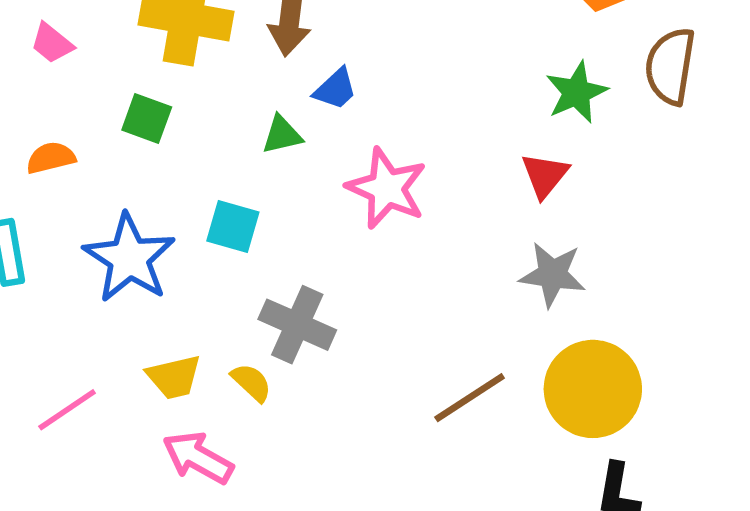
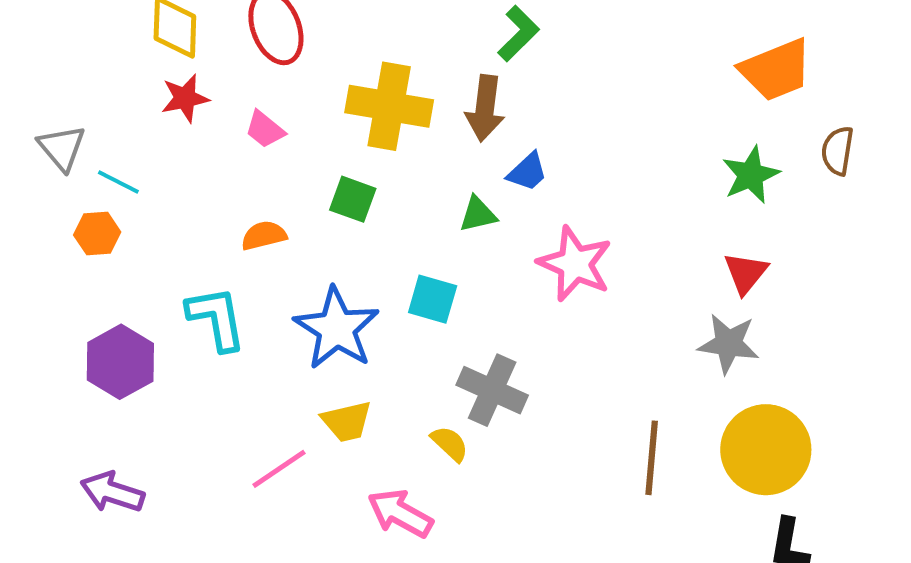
brown semicircle: (670, 66) -> (838, 151), size x0.7
red triangle: (545, 175) -> (746, 273), moved
yellow trapezoid: (174, 377) -> (347, 421), moved
brown line: (470, 398) -> (652, 458), turned -52

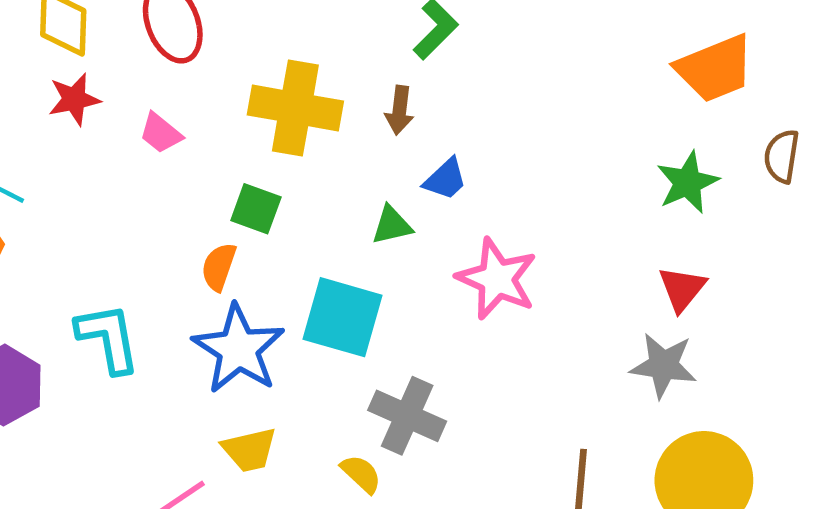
brown arrow: (485, 108) -> (399, 110), size x0.7
orange semicircle: (264, 236) -> (219, 267), moved, turned -57
cyan square: (433, 299) -> (342, 317), size x1.5

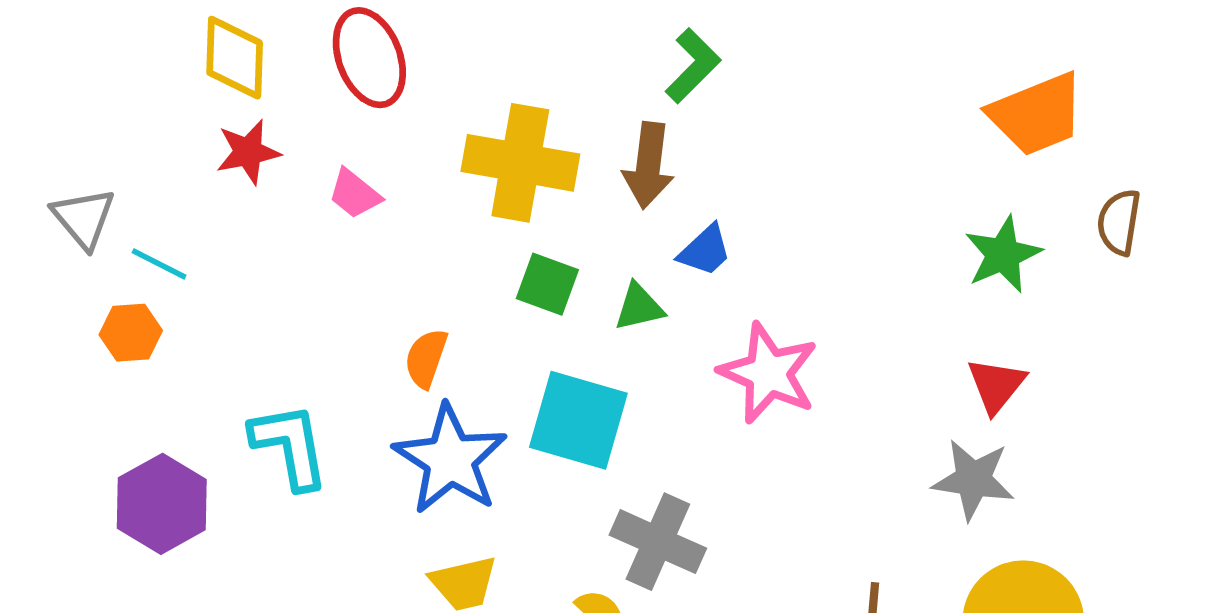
brown arrow: (399, 110) -> (648, 165), size x1.4
green square: (256, 209) -> (547, 284), moved

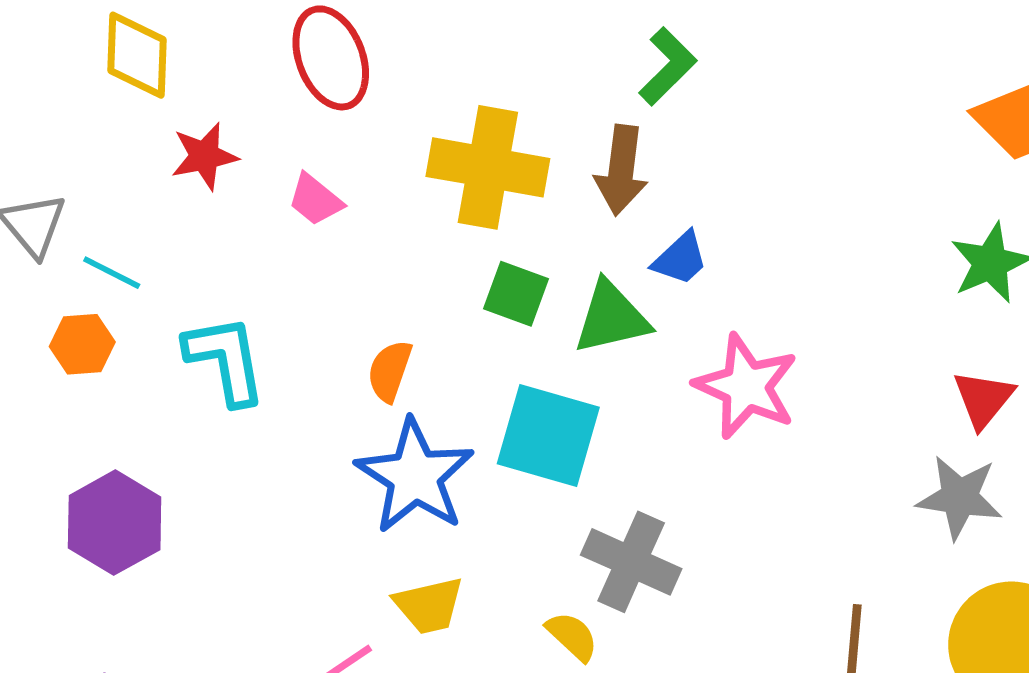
yellow diamond: (235, 58) -> (137, 55), moved
green triangle: (639, 307) -> (611, 318), size x1.5
cyan L-shape: (290, 446) -> (225, 360), moved

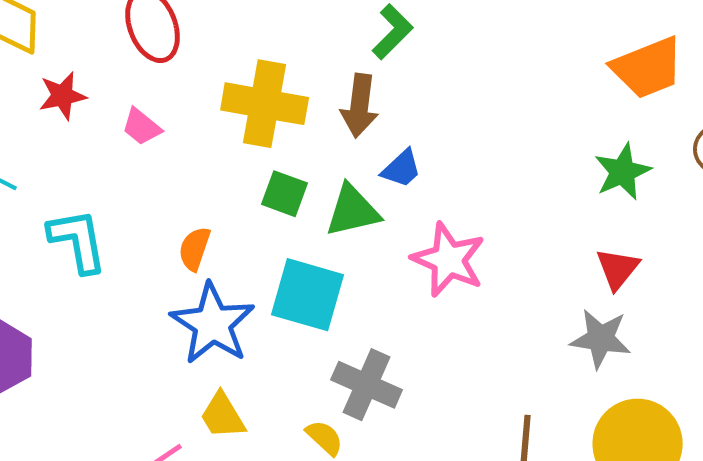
yellow trapezoid: (429, 605) -> (223, 416), turned 72

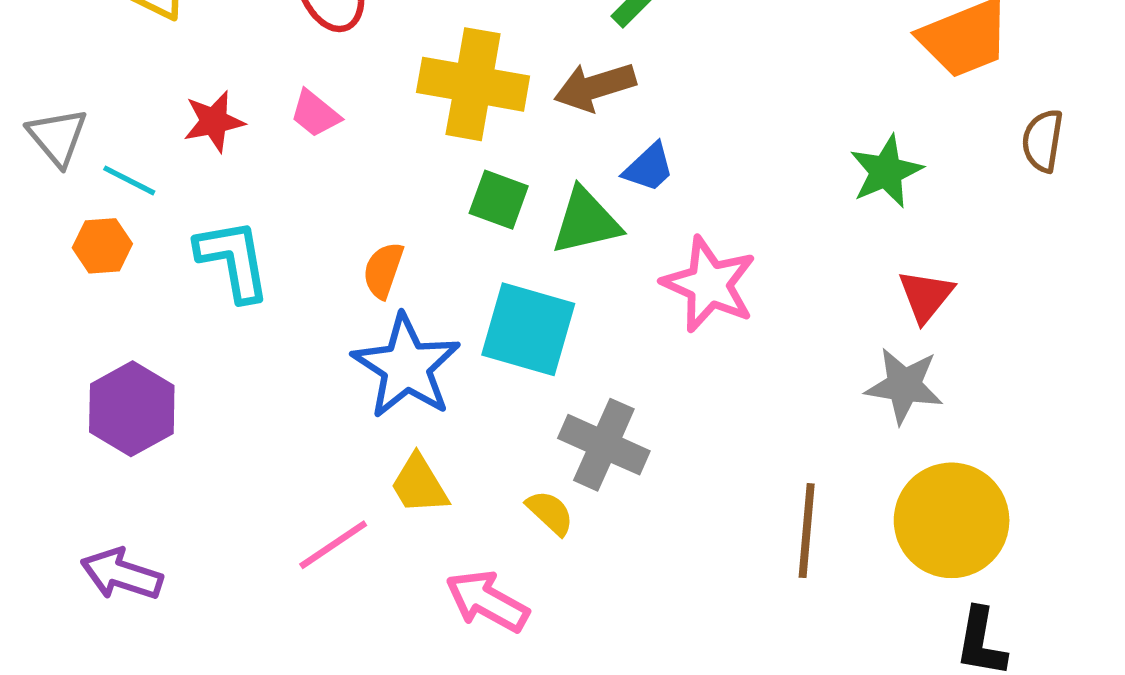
red star: (63, 96) -> (214, 121), moved
brown arrow: (360, 106) -> (595, 87), turned 66
green star: (623, 172) -> (886, 171), moved

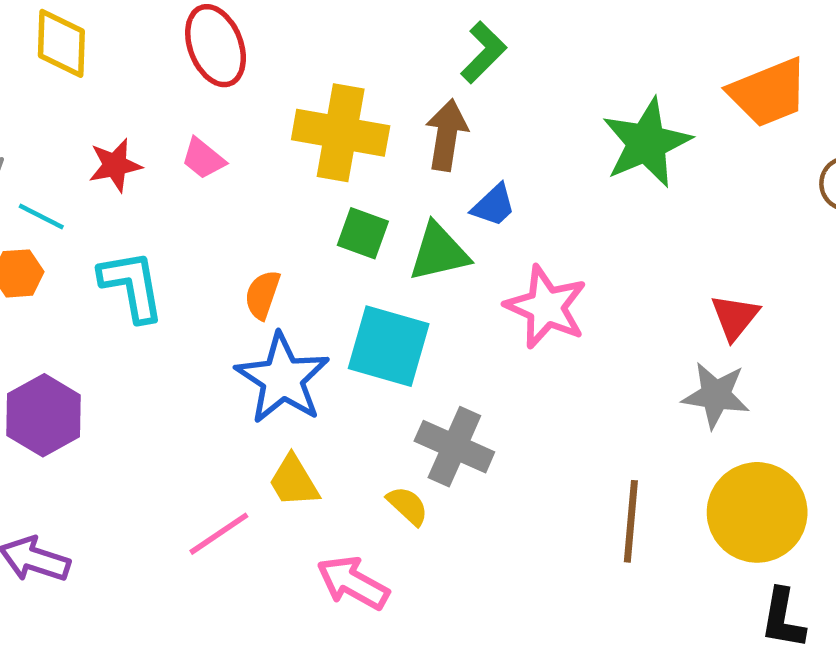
brown arrow: (595, 87) -> (447, 135), turned 116
green star: (886, 171) -> (647, 143), moved, size x1.4

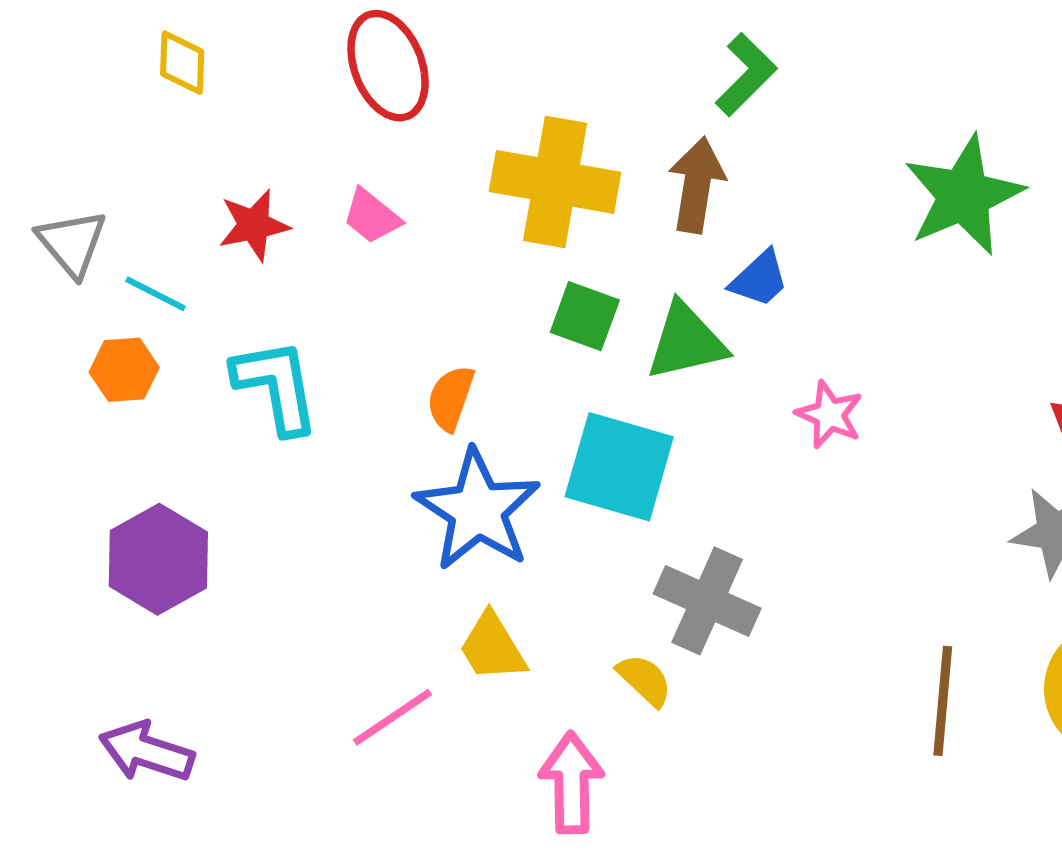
yellow diamond: (61, 43) -> (182, 63), size x0.7
pink star: (546, 307) -> (829, 415), size x0.6
pink arrow: (353, 583) -> (571, 783), turned 60

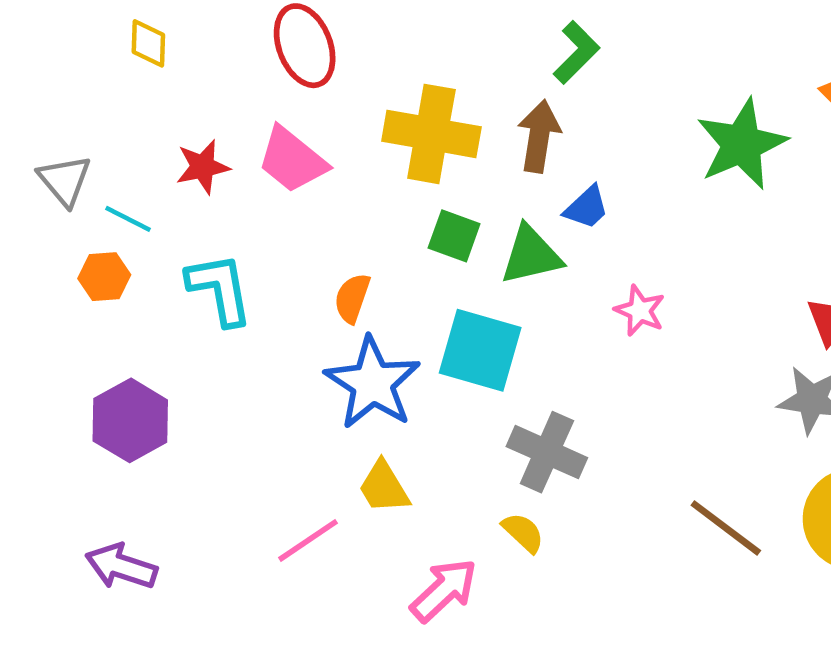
pink trapezoid: (372, 216) -> (292, 160), size x1.6
yellow semicircle: (645, 680) -> (523, 532), moved
brown line: (943, 701) -> (726, 528), turned -58
pink arrow: (571, 783) -> (444, 590), turned 48

